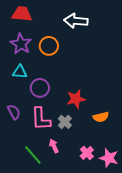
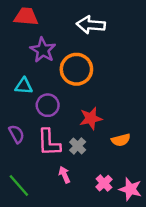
purple star: (21, 44) -> (43, 50), moved
orange circle: (49, 46) -> (76, 69), moved, size x1.4
green line: (33, 155) -> (19, 186), moved

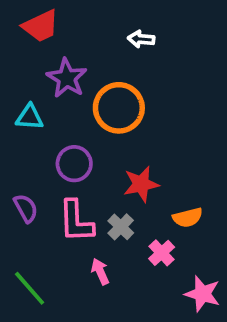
red trapezoid: (26, 17) -> (41, 26), turned 150
white arrow: (91, 25) -> (141, 39), size x0.6
cyan triangle: (24, 86) -> (30, 117), moved
pink cross: (104, 183) -> (162, 253), moved

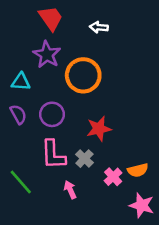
red trapezoid: (41, 26) -> (51, 18), moved, turned -100
purple semicircle: (26, 208) -> (18, 114), moved
orange semicircle: (188, 218) -> (138, 170), moved
green line: (30, 288) -> (21, 182), moved

